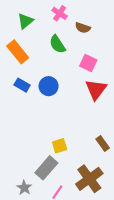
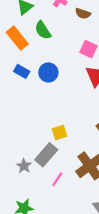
green semicircle: (57, 44) -> (43, 30), moved
gray star: (24, 188) -> (24, 166), moved

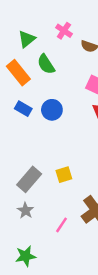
gray rectangle: (46, 155) -> (29, 179), moved

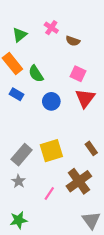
green semicircle: (46, 64) -> (36, 74), moved
blue circle: (52, 110) -> (51, 101), moved
yellow square: (64, 175) -> (51, 151), size x1.6

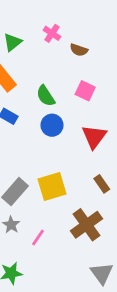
green semicircle: (36, 74) -> (46, 96), moved
red triangle: (85, 98) -> (94, 137), moved
pink line: (49, 194) -> (38, 238), moved

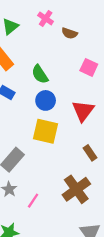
pink square: (85, 91) -> (89, 67), moved
yellow square: (52, 186) -> (46, 131), moved, turned 30

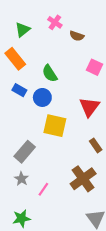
blue circle: (46, 100) -> (42, 97), moved

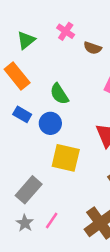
pink line: (43, 189) -> (52, 221), moved

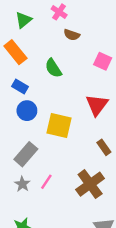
brown semicircle: (93, 48) -> (72, 35), moved
blue circle: (50, 123) -> (27, 111), moved

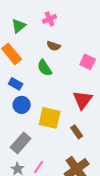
pink cross: (59, 12) -> (50, 19), turned 32
brown semicircle: (72, 35) -> (54, 46), moved
brown rectangle: (104, 147) -> (77, 132), moved

